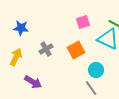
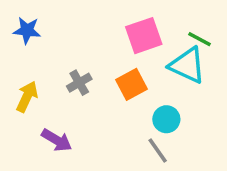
pink square: (83, 22) -> (144, 36), size x1.5
blue star: (21, 28) -> (27, 30), moved

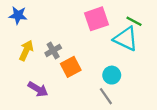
orange square: (132, 84) -> (71, 67), moved
yellow arrow: (27, 97) -> (26, 50), moved

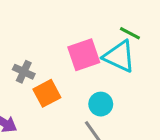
pink square: (96, 19) -> (84, 55), moved
gray cross: (53, 50) -> (24, 72), turned -35

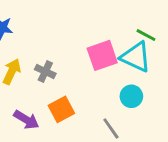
orange square: (47, 93) -> (61, 109), moved
cyan circle: (101, 104) -> (131, 96), moved

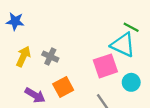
pink square: (102, 55) -> (105, 66), moved
cyan circle: (131, 96) -> (131, 82), moved

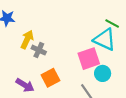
yellow arrow: (23, 57) -> (27, 39), moved
cyan circle: (131, 82) -> (103, 73), moved

